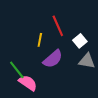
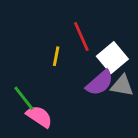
white square: (80, 41) -> (112, 58), size x1.5
purple semicircle: (53, 59) -> (100, 83), moved

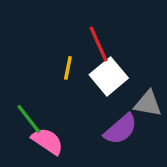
white square: (112, 58) -> (109, 76), moved
purple semicircle: (100, 83) -> (121, 129), moved

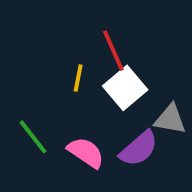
pink semicircle: (48, 141) -> (86, 153), moved

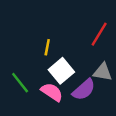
red line: (113, 51) -> (99, 34), moved, turned 55
white square: (125, 88) -> (61, 71), moved

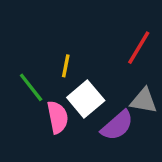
green line: (20, 83) -> (31, 87), moved
pink semicircle: (52, 92) -> (58, 117), moved, turned 45

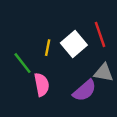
red line: (139, 48) -> (100, 34), turned -50
white square: (86, 99) -> (74, 44), moved

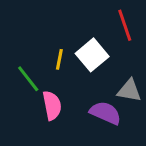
red line: (100, 34) -> (125, 25), moved
purple semicircle: (85, 91) -> (105, 113), turned -115

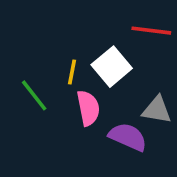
red line: (125, 25) -> (151, 31), turned -64
pink semicircle: (52, 105) -> (88, 108), moved

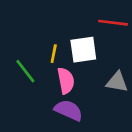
white square: (112, 67) -> (83, 50), turned 32
purple semicircle: (128, 137) -> (68, 110), moved

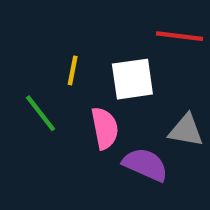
yellow line: (54, 54) -> (73, 70), moved
purple semicircle: (68, 110) -> (145, 165), moved

